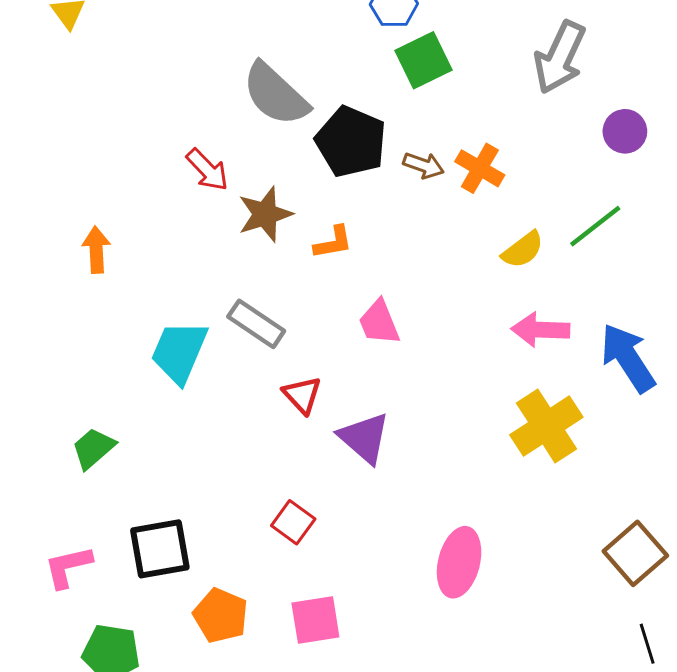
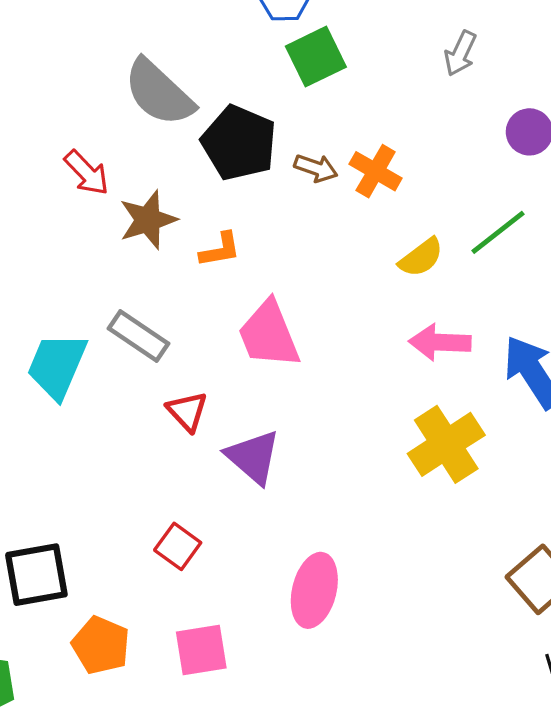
gray arrow: (560, 57) -> (460, 53), size x0.6
pink trapezoid: (379, 322) -> (269, 334), size x1.4
pink ellipse: (459, 562) -> (314, 590), moved

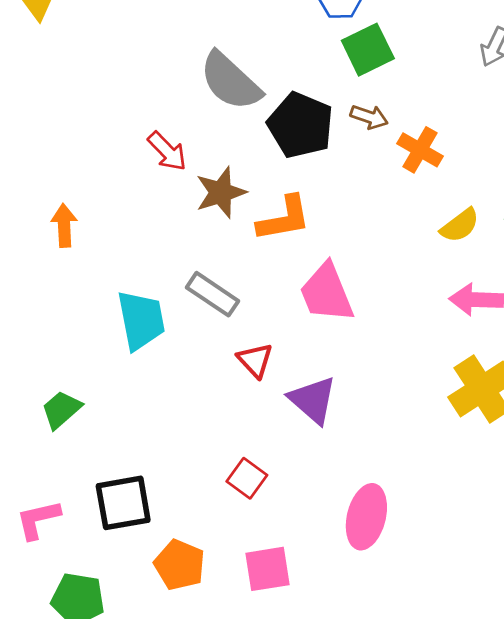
brown arrow: (316, 168) -> (369, 117), moved
orange L-shape: (220, 250) -> (284, 219), size x1.5
cyan trapezoid: (57, 366) -> (141, 320), turned 146

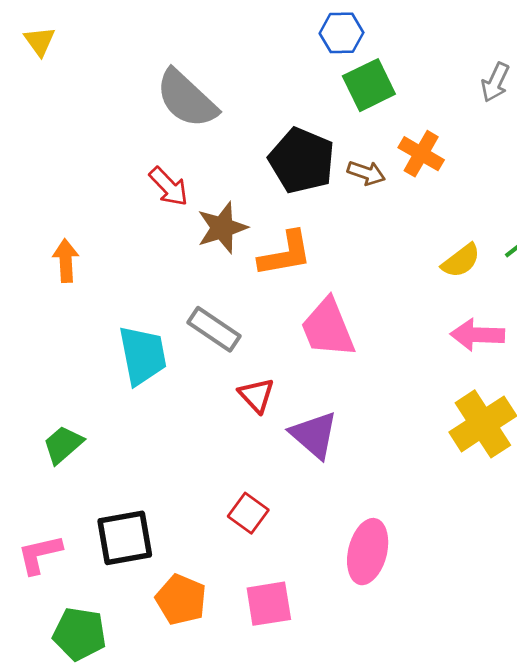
gray semicircle: (230, 81) -> (187, 99), moved
brown arrow: (369, 117) -> (366, 173), moved
orange cross: (420, 150) -> (421, 154), moved

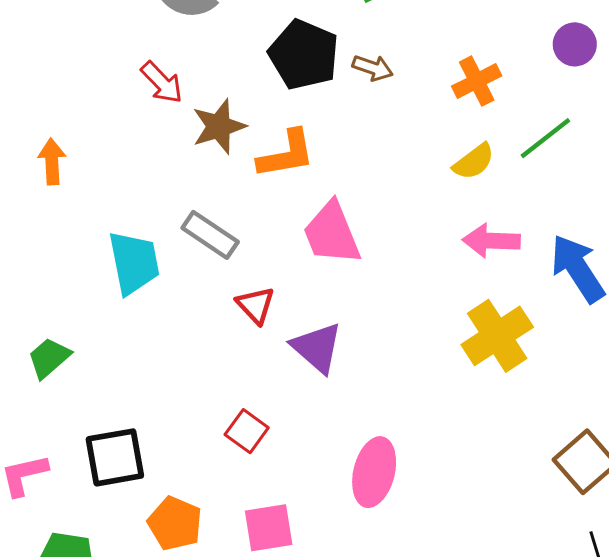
orange cross: (421, 154) -> (477, 81), moved, turned 33

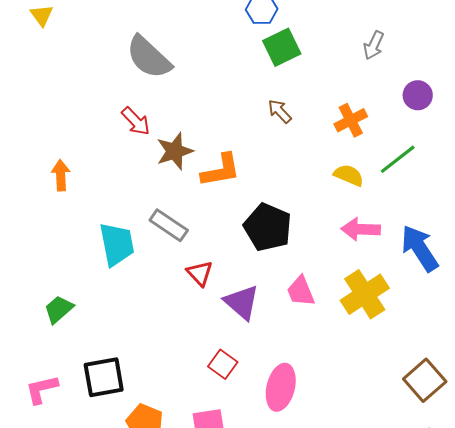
black pentagon: (304, 55) -> (268, 227), moved
brown arrow: (373, 68) -> (280, 111), turned -152
yellow semicircle: (474, 162) -> (349, 175), turned -120
pink trapezoid: (332, 233) -> (301, 291), moved, size x0.7
red square: (247, 431) -> (223, 364), moved

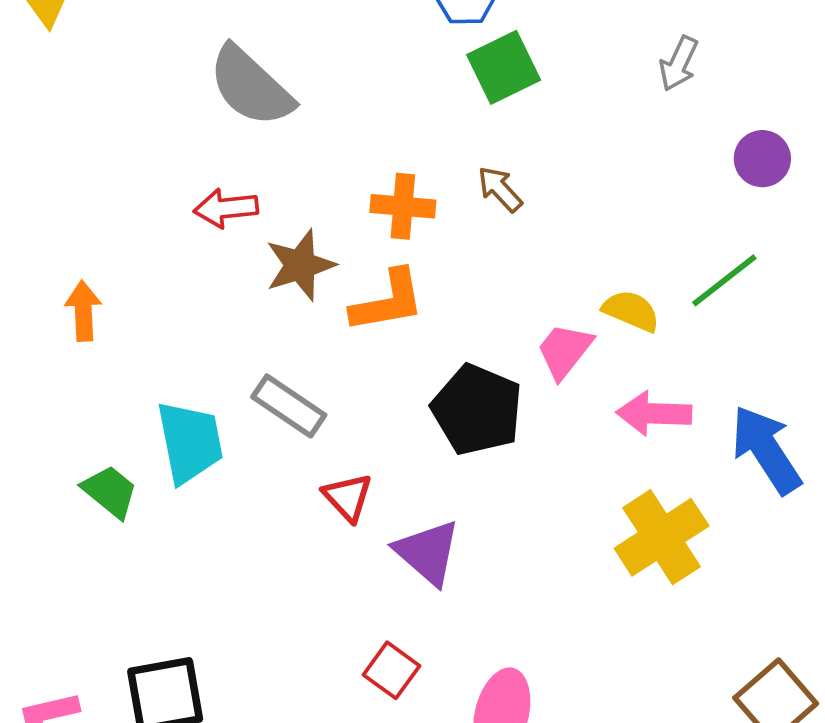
orange cross: (351, 120) -> (403, 206), moved, turned 32
red arrow: (136, 121) -> (226, 208), turned 128
pink trapezoid: (301, 291) -> (565, 351), moved, turned 60
green trapezoid: (59, 309) -> (110, 492), moved, turned 80

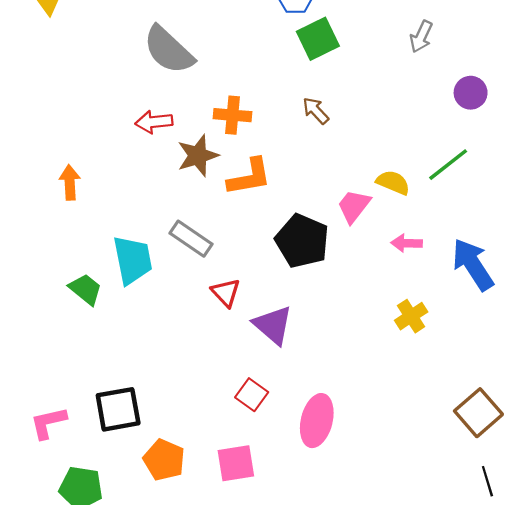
orange cross: (403, 206) -> (233, 115), moved
pink arrow: (654, 414) -> (407, 243), size x0.7
yellow cross: (662, 537) -> (411, 316), size x0.6

